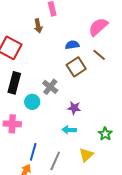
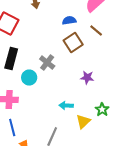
purple star: (74, 108) -> (87, 78), moved
blue line: (33, 152) -> (12, 128), moved, turned -30
yellow triangle: (86, 155) -> (83, 122), moved

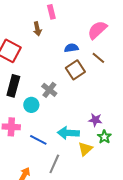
purple star: (87, 78) -> (95, 120), moved
cyan arrow: (66, 106) -> (68, 133), size x1.5
blue line: (12, 128) -> (38, 140), moved, turned -48

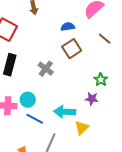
brown line: (98, 58) -> (105, 39), moved
cyan circle: (31, 105) -> (28, 100), moved
green star: (104, 137) -> (101, 80), moved

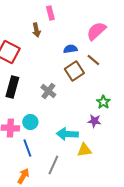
brown line: (105, 39) -> (93, 60), moved
blue line: (35, 119) -> (27, 148), moved, turned 42
yellow triangle: (82, 128) -> (84, 150), turned 35

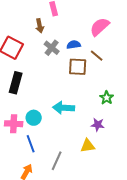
brown square: (74, 71) -> (78, 67), turned 36
gray cross: (48, 91) -> (52, 48), moved
purple star: (94, 121) -> (98, 125), moved
cyan arrow: (67, 134) -> (64, 108), moved

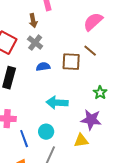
blue semicircle: (74, 45) -> (43, 67), moved
gray cross: (52, 48) -> (35, 43), moved
cyan circle: (34, 118) -> (46, 132), moved
purple star: (98, 125) -> (91, 120), size x1.5

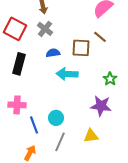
cyan arrow: (57, 103) -> (67, 74), moved
yellow triangle: (81, 141) -> (91, 136), moved

